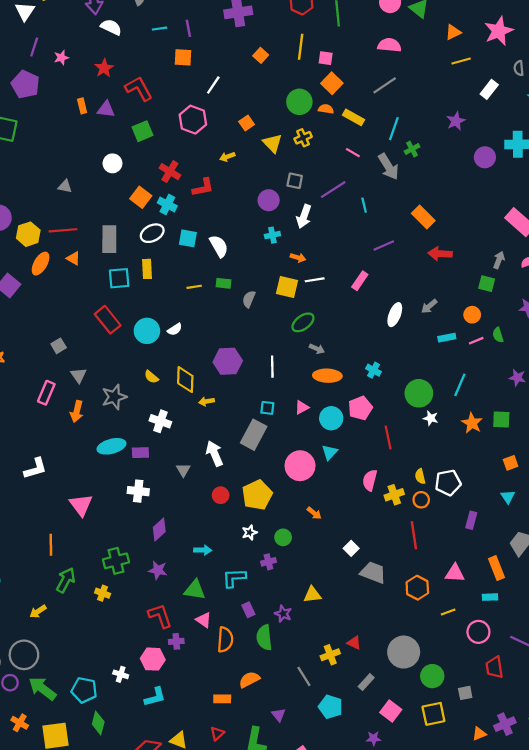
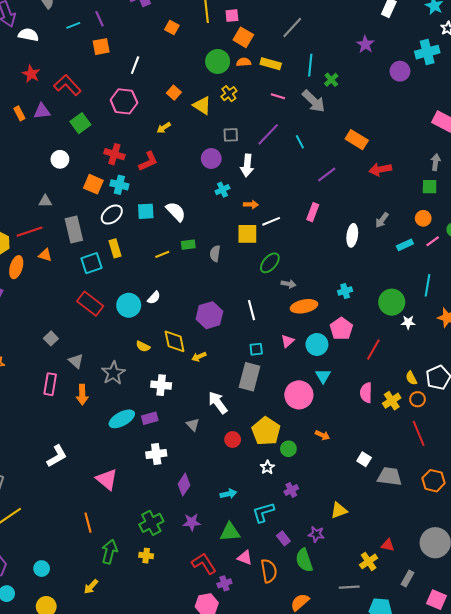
gray triangle: (65, 186) -> (45, 201), moved
cyan cross: (374, 370) -> (345, 291), turned -32
red line: (388, 438) -> (373, 349), turned 55
green circle: (283, 537) -> (288, 449), moved
gray line: (304, 676) -> (349, 587), turned -48

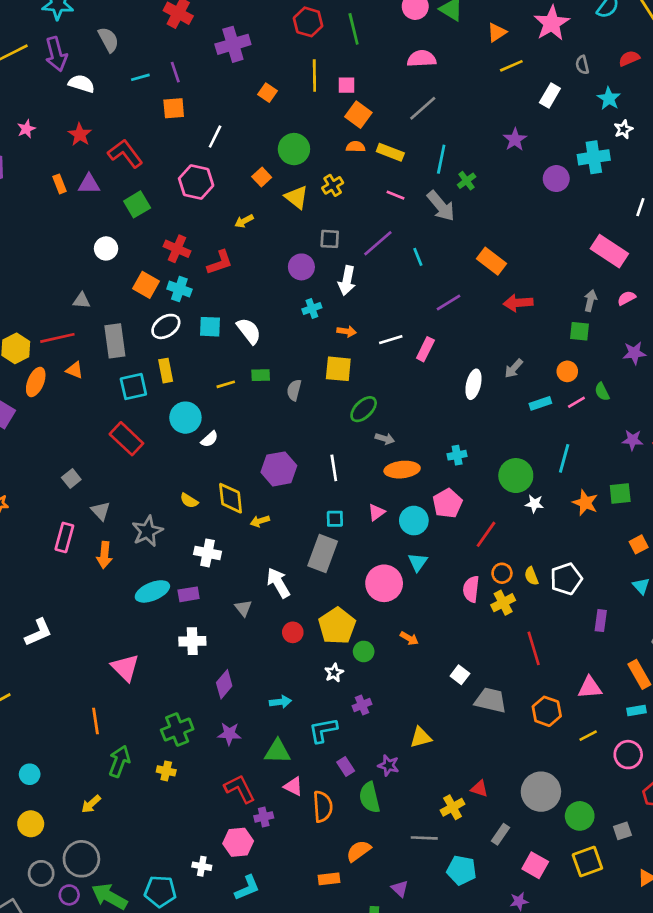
green circle: (218, 61) -> (294, 149), moved
white line: (271, 221) -> (391, 340), moved
cyan circle: (129, 305) -> (185, 418), moved
orange circle: (418, 399) -> (502, 573), moved
white L-shape: (57, 456) -> (38, 632), moved

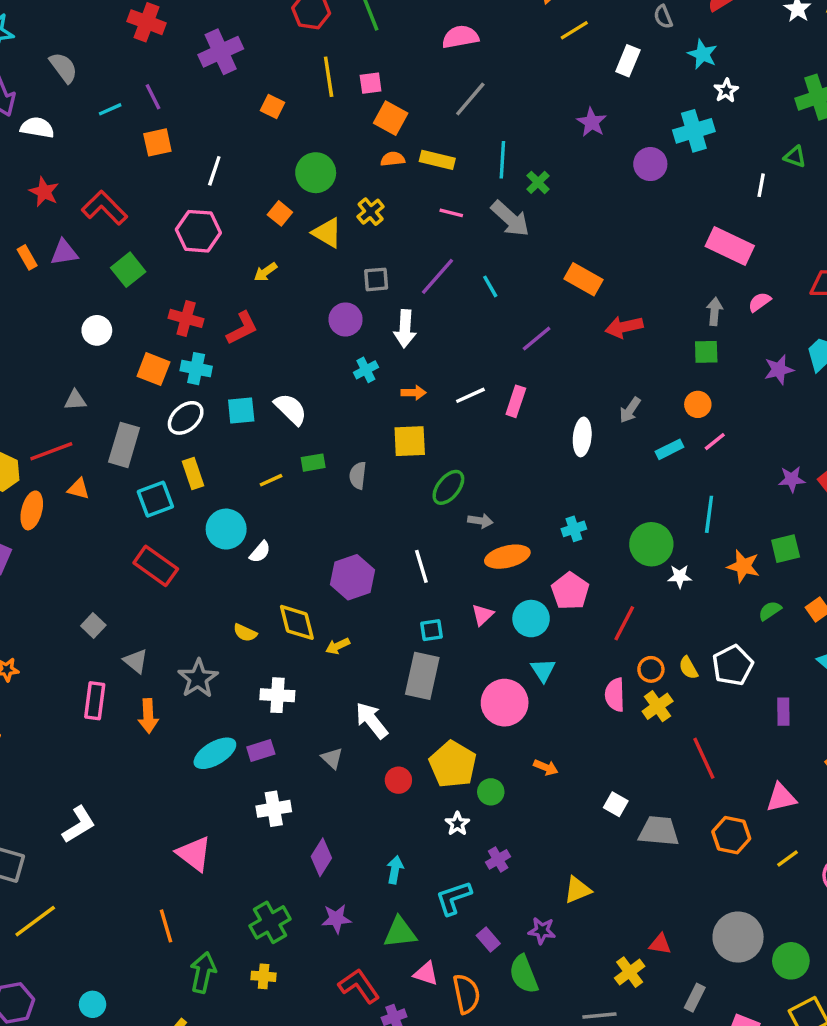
gray rectangle: (115, 341) -> (124, 445), turned 32
green semicircle: (602, 392) -> (770, 611), moved, turned 90
cyan arrow: (280, 702) -> (395, 870), turned -65

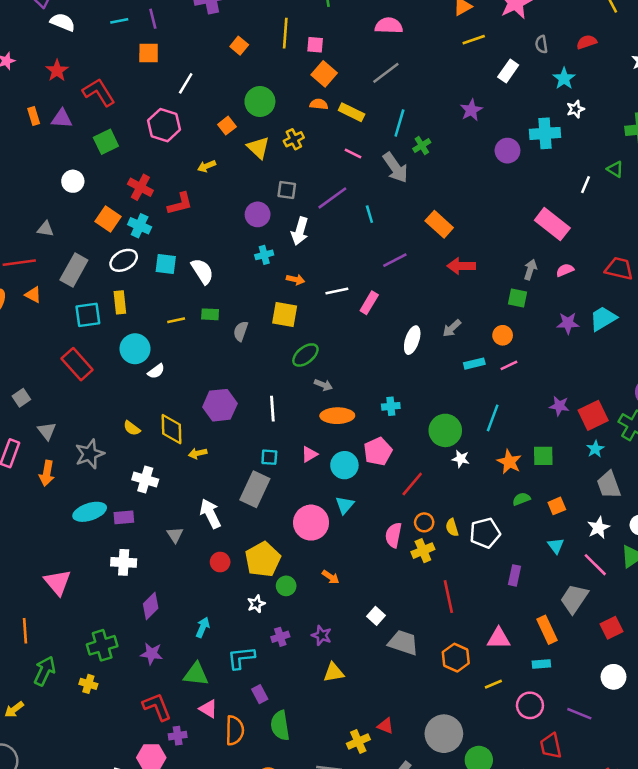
purple star: (542, 931) -> (322, 635), moved

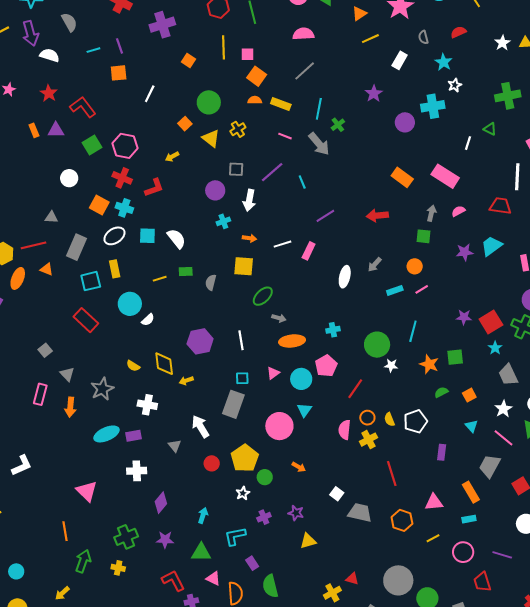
pink hexagon: (164, 125) -> (125, 146), moved
orange rectangle: (439, 224) -> (402, 177), moved

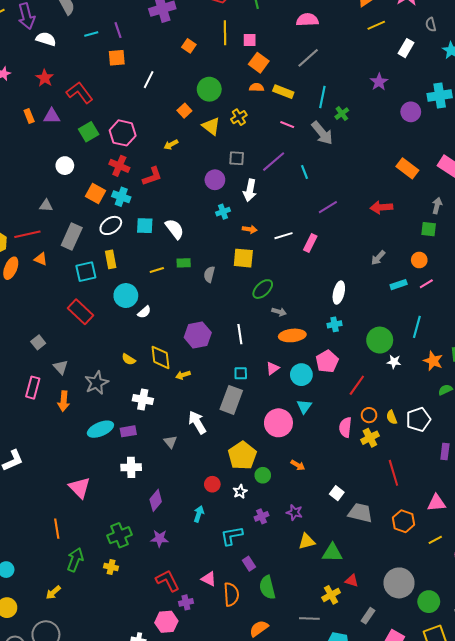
white ellipse: (345, 277) -> (339, 293), moved
red circle: (212, 463) -> (212, 484), moved
green triangle: (201, 552) -> (332, 553), moved

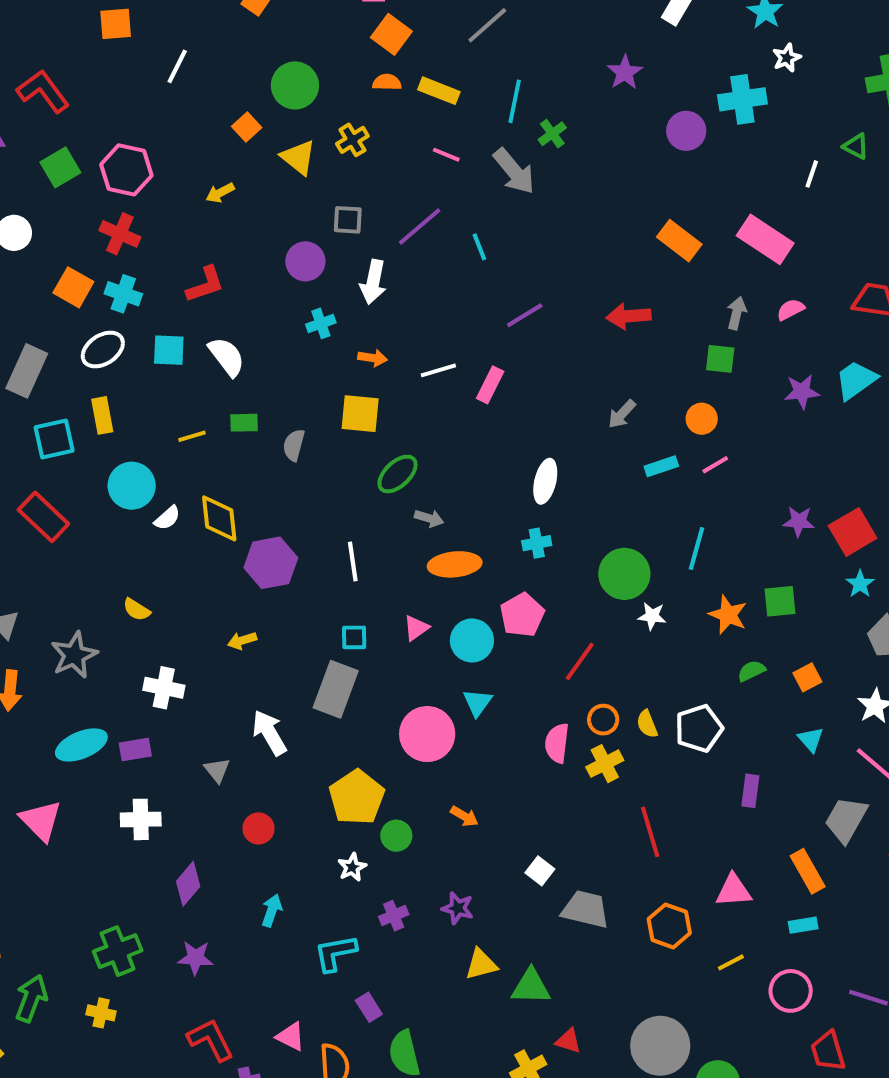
red L-shape: (152, 176) -> (205, 284), moved
yellow diamond: (161, 357) -> (219, 518), moved
red circle: (212, 484) -> (259, 828), moved
pink triangle: (80, 488) -> (41, 821), moved

